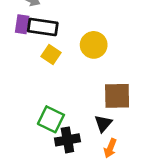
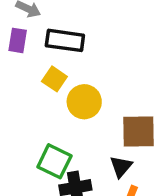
black rectangle: (43, 27) -> (65, 40), moved
yellow circle: (94, 45) -> (84, 102), moved

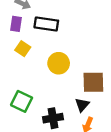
yellow square: (54, 79) -> (23, 49), moved
green square: (54, 161) -> (22, 101), moved

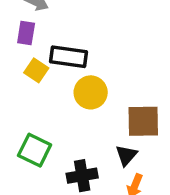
black rectangle: (46, 24) -> (69, 57), moved

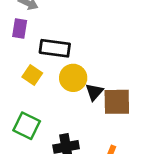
yellow square: (36, 70) -> (32, 75), moved
black triangle: (126, 155) -> (94, 92), moved

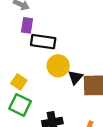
purple rectangle: (20, 29) -> (27, 25), moved
yellow square: (32, 75) -> (19, 82), moved

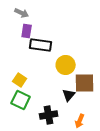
yellow circle: (58, 66) -> (66, 65), moved
black triangle: (75, 77) -> (69, 95), moved

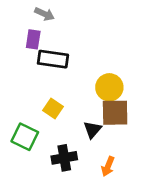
gray arrow: (22, 13) -> (44, 14), moved
yellow circle: (66, 65) -> (109, 87), moved
yellow square: (20, 80) -> (53, 109), moved

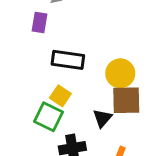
black rectangle: (53, 59) -> (68, 60), moved
green square: (25, 137) -> (48, 117), moved

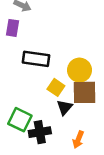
yellow square: (60, 96) -> (56, 87), moved
green square: (48, 117) -> (20, 120), moved

